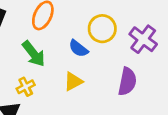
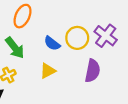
yellow circle: (102, 29) -> (77, 38), moved

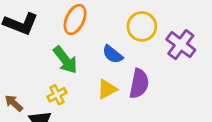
yellow circle: (77, 38) -> (142, 26), moved
purple semicircle: (93, 71) -> (139, 84), moved

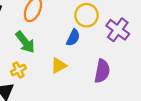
blue semicircle: (113, 54) -> (73, 38), moved, turned -102
purple semicircle: (139, 84) -> (102, 71), moved

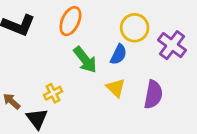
green arrow: (25, 42) -> (85, 60), moved
yellow triangle: (59, 65) -> (116, 88), moved, turned -48

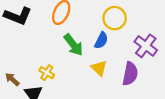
purple cross: (172, 45) -> (146, 46), moved
yellow cross: (53, 93) -> (47, 73), turned -32

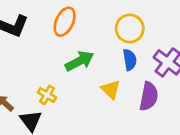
blue semicircle: (101, 40) -> (130, 60), moved, turned -36
green arrow: (73, 45) -> (80, 61), turned -80

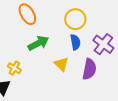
orange ellipse: (65, 22) -> (27, 14), turned -55

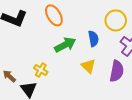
yellow circle: (75, 19) -> (116, 20), moved
blue semicircle: (75, 42) -> (93, 39), moved

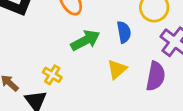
yellow triangle: (88, 66) -> (117, 69), turned 35

